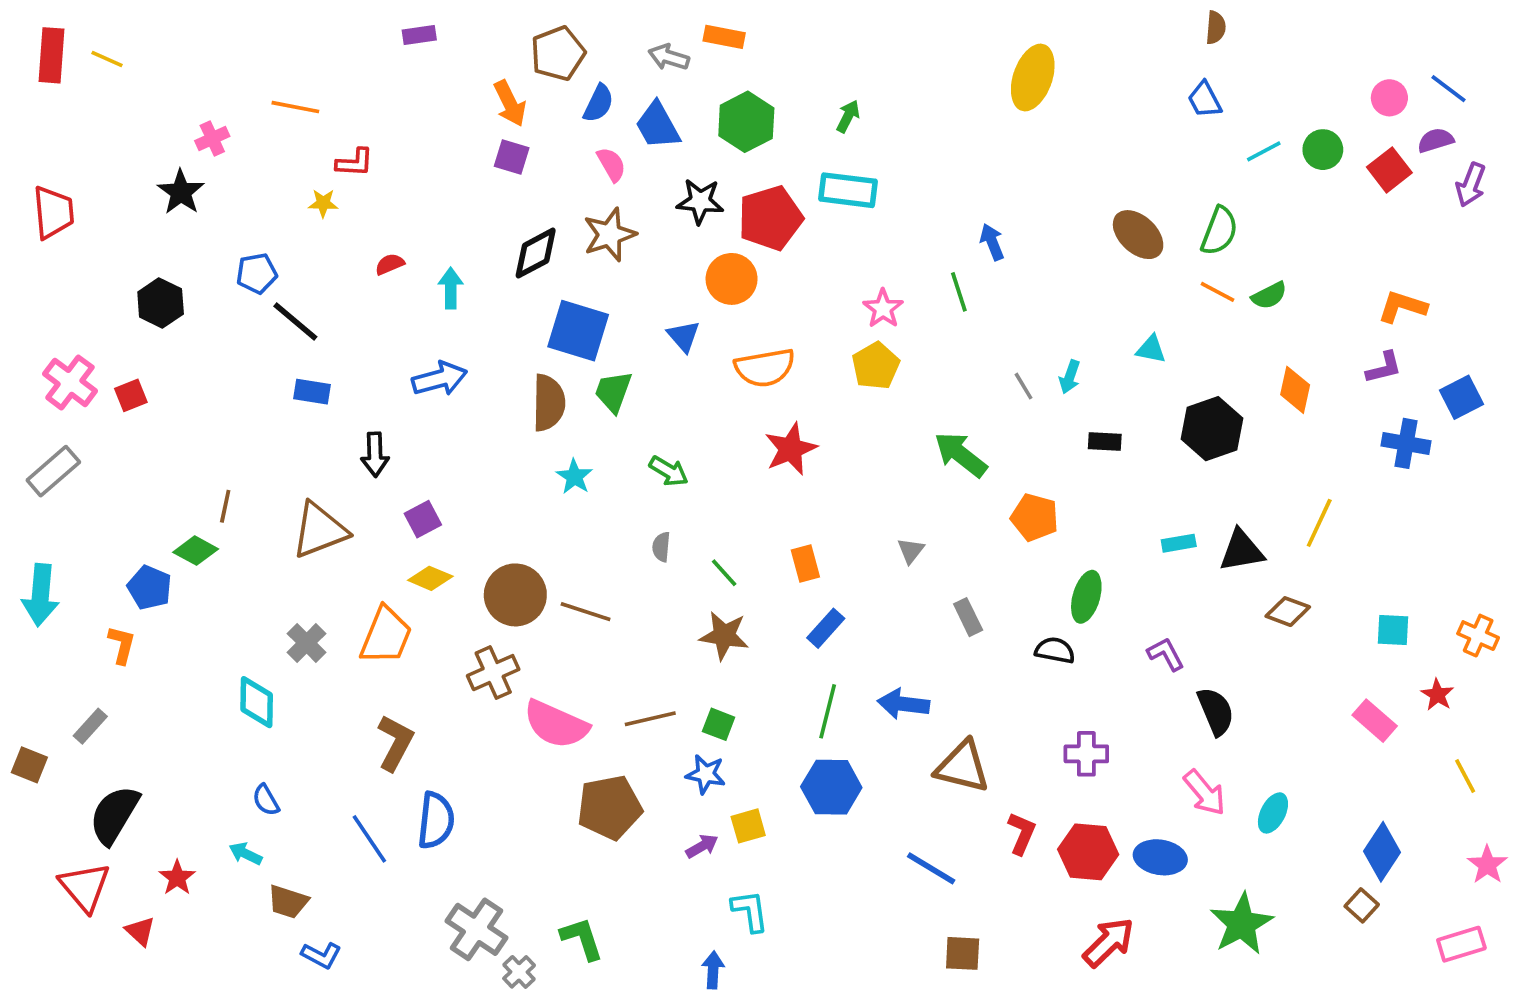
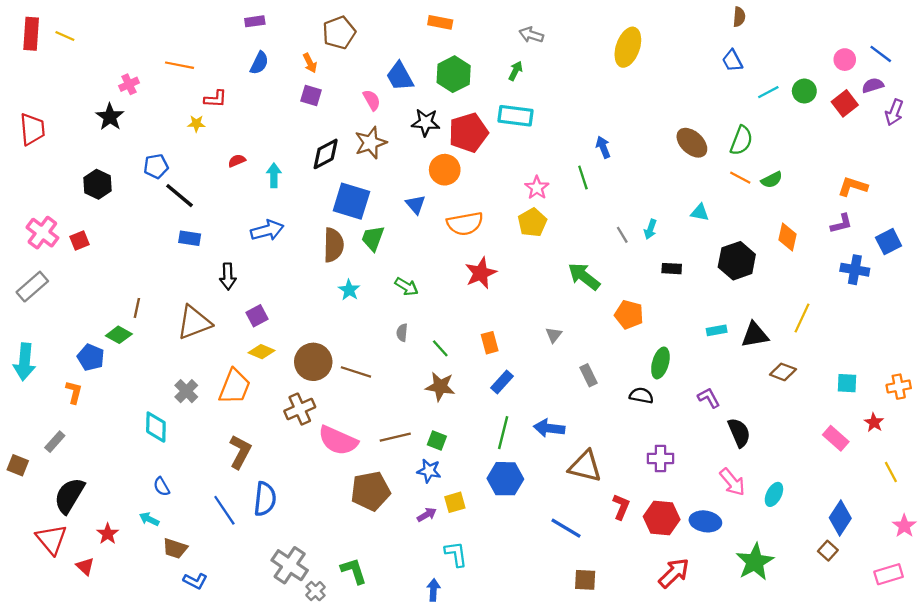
gray arrow: (669, 57) -> (531, 35), moved
orange arrow: (510, 103) -> (310, 63), size x0.7
blue semicircle: (598, 103) -> (259, 63), moved
orange cross: (1478, 636) -> (899, 387), turned -35

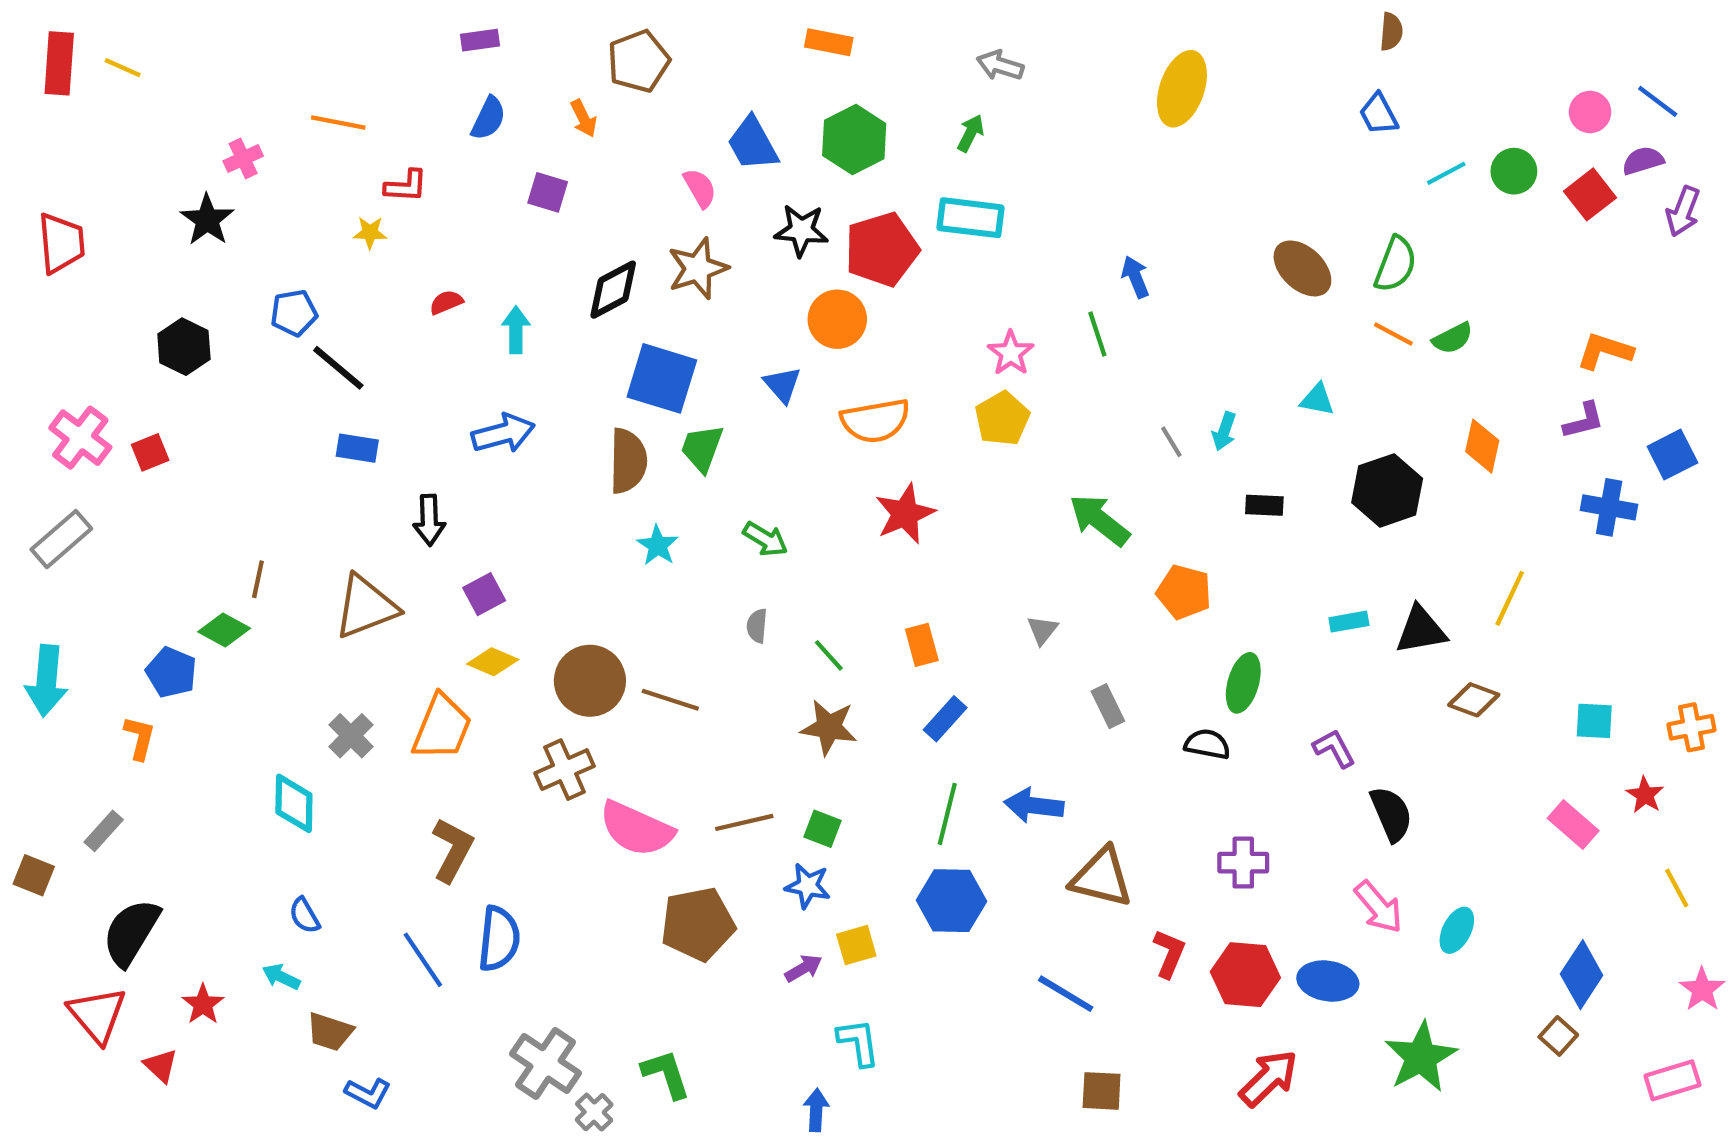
purple square: (311, 96) -> (548, 192), moved

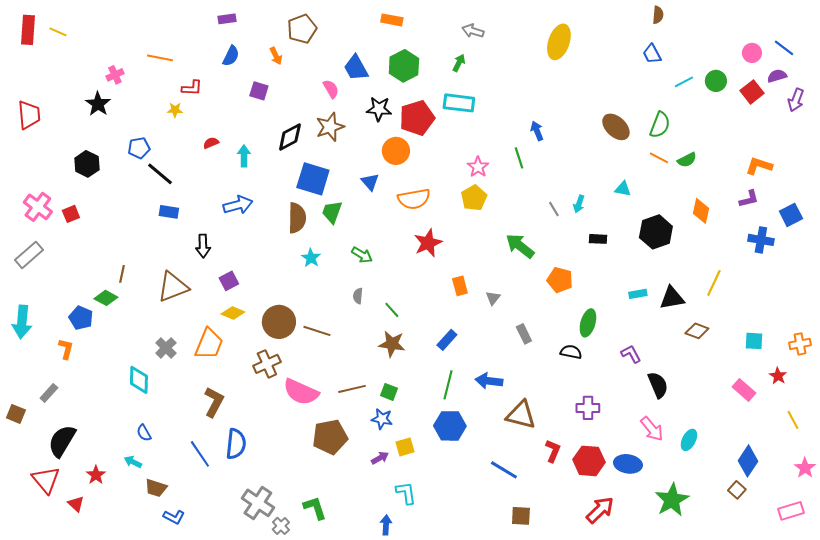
orange rectangle: (922, 645) -> (460, 286), moved

